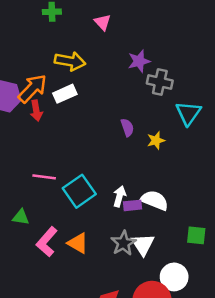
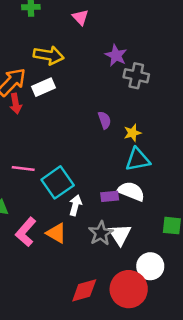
purple star: (139, 61) -> (116, 55), turned -30
cyan triangle: (188, 113) -> (138, 160), moved, turned 44
white arrow: (119, 196) -> (75, 205), moved

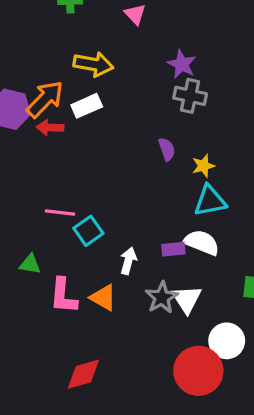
gray cross: (136, 76) -> (190, 96), moved
red arrow: (16, 104) -> (50, 128), turned 102
cyan square: (58, 182) -> (88, 231), moved, size x0.7
pink L-shape: (26, 232) -> (63, 296), turned -36
red diamond: (84, 290) -> (83, 374), moved

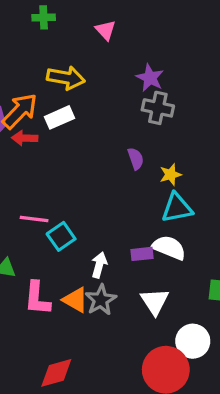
gray star: (162, 298) -> (101, 300), moved

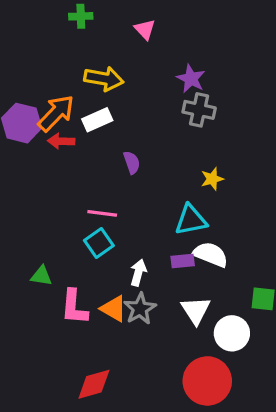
purple semicircle: (136, 159) -> (132, 162), moved
cyan triangle: (177, 208) -> (191, 220), moved
pink line: (34, 219) -> (102, 213), moved
white circle: (193, 341) -> (232, 333), moved

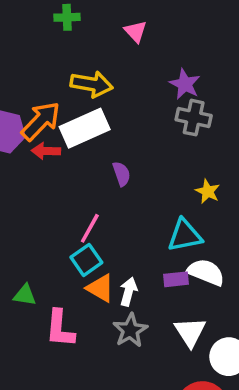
white rectangle: (97, 120) -> (85, 128), size x1.5
yellow star: (212, 179) -> (208, 191), turned -30
pink line: (102, 213) -> (90, 228), turned -68
orange triangle: (114, 309) -> (100, 288), moved

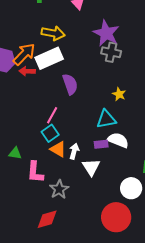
purple star: (185, 84) -> (106, 33), size x1.5
purple semicircle: (122, 174) -> (70, 84), size x1.5
gray star: (130, 330) -> (59, 189), moved
white triangle: (190, 332) -> (91, 167), moved

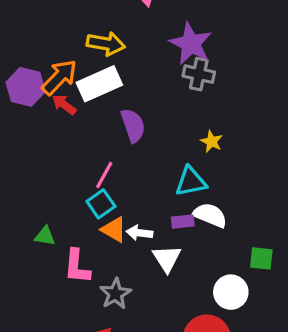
red arrow: (27, 71) -> (64, 105), turned 35
white arrow: (74, 151) -> (139, 233), turned -98

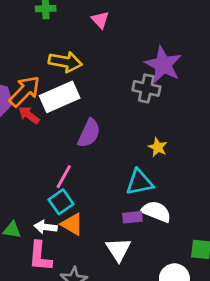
purple star: (191, 44) -> (163, 65), moved
purple semicircle: (133, 125) -> (89, 133), turned 44
white arrow: (139, 233) -> (46, 227), moved

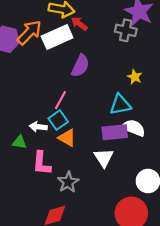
red arrow: (29, 115) -> (79, 24), moved
purple rectangle: (132, 217) -> (115, 132), size x1.6
white arrow: (46, 227) -> (38, 127), moved

